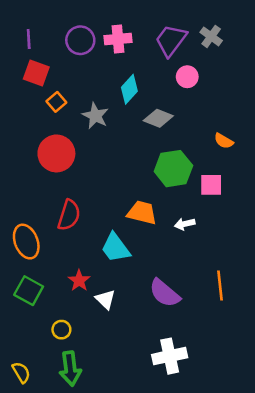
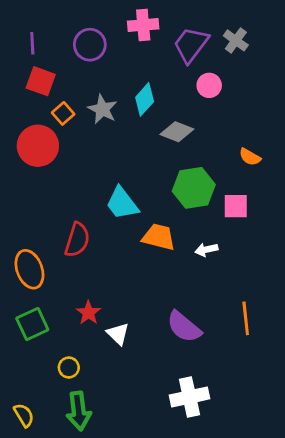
pink cross: (118, 39) -> (143, 25), moved
gray star: (95, 116) -> (102, 109), moved
red circle: (56, 153) -> (38, 146), moved
cyan trapezoid: (116, 248) -> (122, 203), moved
green square: (29, 291) -> (32, 324), turned 36

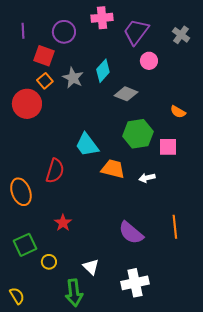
gray cross: (236, 40) -> (181, 35), moved
red square: (41, 81) -> (44, 56), moved
green square: (32, 324) -> (25, 245), moved
white triangle: (118, 334) -> (91, 267), moved
green arrow: (79, 411) -> (74, 293), moved

